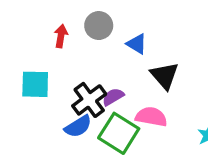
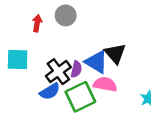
blue triangle: (137, 44) -> (96, 62), moved, size x1.5
purple semicircle: (113, 97) -> (76, 69), turned 133
green square: (119, 133) -> (80, 97), turned 32

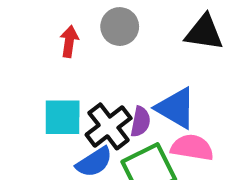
black triangle: (115, 53) -> (204, 32), moved, turned -40
cyan square: (18, 60) -> (63, 117), moved

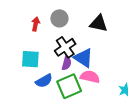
black cross: (109, 126) -> (65, 47), moved

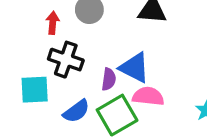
black cross: (65, 47) -> (66, 60), moved, turned -30
cyan square: (30, 59) -> (35, 90), moved

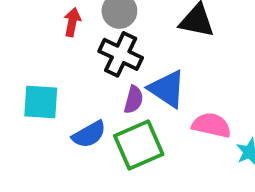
black cross: (66, 60) -> (121, 54), moved
pink semicircle: (148, 96) -> (211, 125), moved

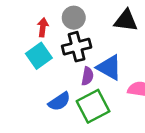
black cross: (121, 54) -> (77, 47), turned -36
cyan square: (41, 102) -> (39, 56), moved, turned -35

